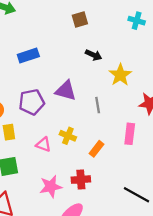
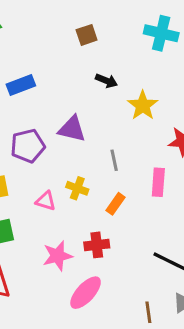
cyan cross: (137, 21) -> (161, 33), size x1.5
gray line: (98, 105) -> (114, 160), moved

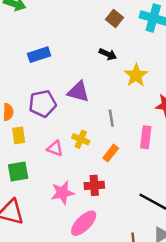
brown square: (87, 35) -> (115, 19), moved, turned -35

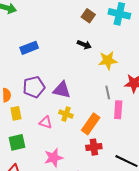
yellow star: (136, 75) -> (108, 60), turned 30
purple triangle: (78, 92) -> (62, 90), moved
gray line: (111, 118) -> (108, 92), moved
orange rectangle: (111, 153) -> (91, 124), size x1.5
red cross: (94, 185) -> (94, 147), moved

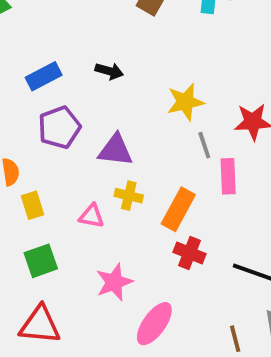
black arrow: (84, 45) -> (109, 71), moved
yellow star: (108, 60) -> (185, 102), moved
purple pentagon: (34, 87) -> (59, 127), moved
red cross: (94, 147) -> (190, 253), turned 35

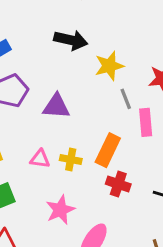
black arrow: (109, 71) -> (71, 40), moved, size x1.5
yellow cross: (129, 196) -> (71, 160), moved

